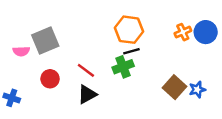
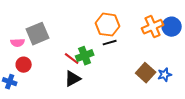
orange cross: (183, 32) -> (153, 27), size x1.5
green cross: (123, 67) -> (85, 56), moved
red circle: (50, 79) -> (24, 65), moved

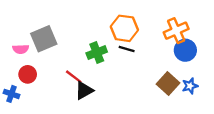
blue circle: (172, 27) -> (185, 50), moved
black line: (110, 43) -> (127, 49), turned 32
green cross: (85, 56) -> (97, 52), moved
red line: (72, 59) -> (74, 77), moved

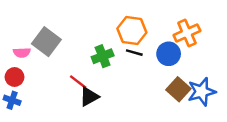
gray square: (44, 39) -> (46, 42), turned -30
blue circle: (185, 50) -> (169, 54), moved
red circle: (28, 74) -> (15, 77), moved
blue star: (190, 86) -> (202, 92), size x1.6

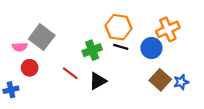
red circle: (15, 77) -> (30, 68), moved
blue star: (202, 92) -> (181, 82), size x0.6
black triangle: (89, 97) -> (98, 81), moved
blue cross: (12, 100) -> (11, 90), turned -32

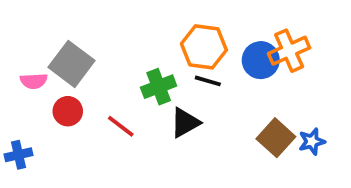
blue circle: (151, 48) -> (261, 60), moved
red circle: (30, 68) -> (68, 111), moved
black triangle: (98, 81) -> (185, 123), moved

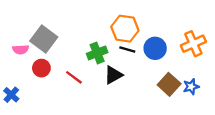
orange cross: (289, 51) -> (193, 44), moved
blue circle: (261, 60) -> (155, 48), moved
blue cross: (19, 155) -> (11, 95), turned -35

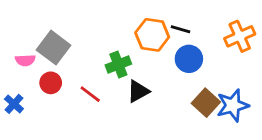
orange cross: (193, 44) -> (240, 36), moved
black line: (127, 49) -> (180, 29), moved
blue star: (191, 87) -> (233, 105), size x1.6
blue cross: (11, 95) -> (14, 104), moved

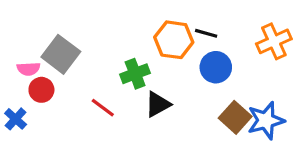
red circle: (51, 83) -> (41, 90), moved

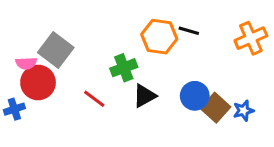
blue circle: (216, 67) -> (195, 96), moved
red circle: (41, 90) -> (38, 83), size x1.5
blue cross: (16, 119) -> (14, 109), turned 30
blue star: (266, 121) -> (244, 111), size x0.6

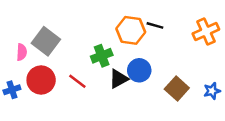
pink semicircle: (26, 63) -> (22, 52), turned -84
red circle: (38, 83) -> (41, 80), moved
blue circle: (195, 96) -> (139, 70), moved
blue star: (244, 111) -> (212, 91), moved

